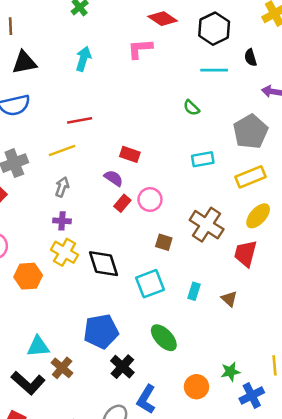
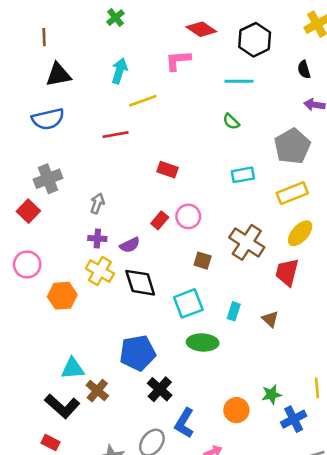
black semicircle: (251, 58) -> (304, 70), moved
cyan line: (214, 70) -> (239, 81), moved
yellow line: (62, 150) -> (143, 101), moved
purple semicircle: (114, 178) -> (130, 245), moved, turned 120
green ellipse: (164, 338) -> (203, 342), moved, turned -44

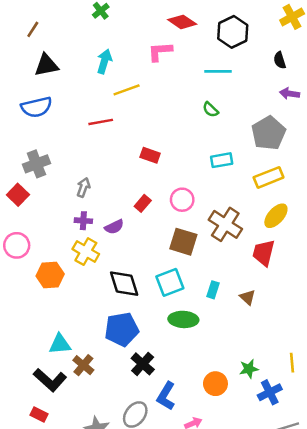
brown line: (44, 37) -> (33, 29), turned 35
pink circle: (188, 216) -> (182, 200), moved
brown square: (203, 261) -> (183, 242), size x1.6
black diamond: (140, 283) -> (124, 284), moved

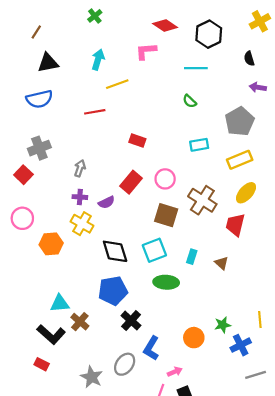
red rectangle: (143, 203) -> (131, 182), size x1.5

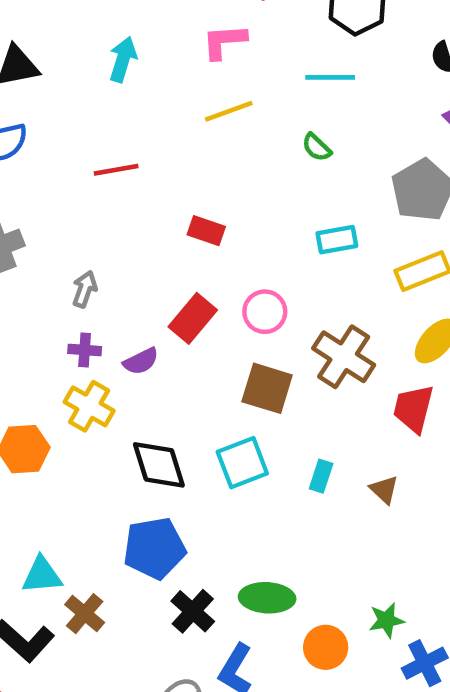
yellow line: (117, 84) -> (229, 111), moved
green ellipse: (166, 282) -> (267, 598), moved

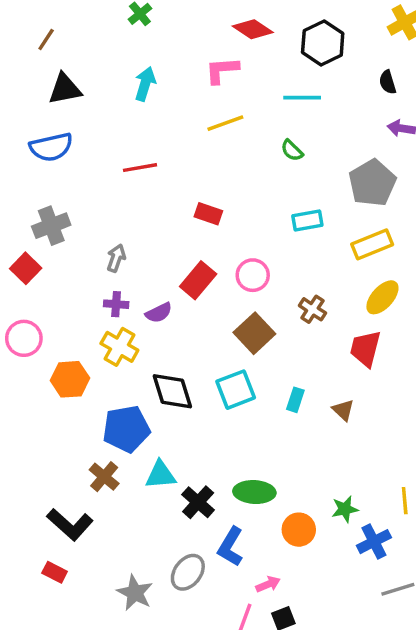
brown cross: (344, 357) -> (312, 309), size x0.6
brown square: (267, 388) -> (254, 333), turned 30
blue pentagon: (154, 548) -> (126, 429), moved
cyan triangle: (42, 575) -> (160, 475), moved
brown cross: (85, 614) -> (104, 477), moved

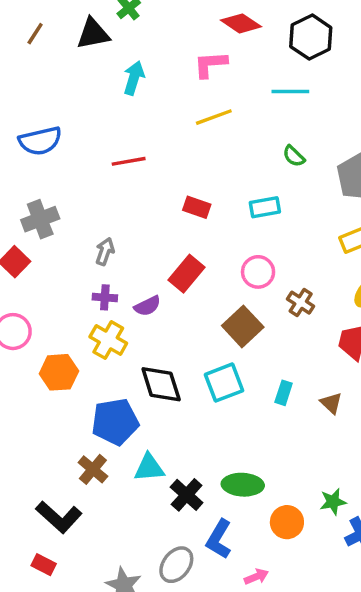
black triangle: (65, 89) -> (93, 34), moved
green semicircle: (292, 150) -> (294, 156), moved
cyan rectangle: (307, 221) -> (265, 207), moved
pink circle: (253, 275) -> (258, 272), moved

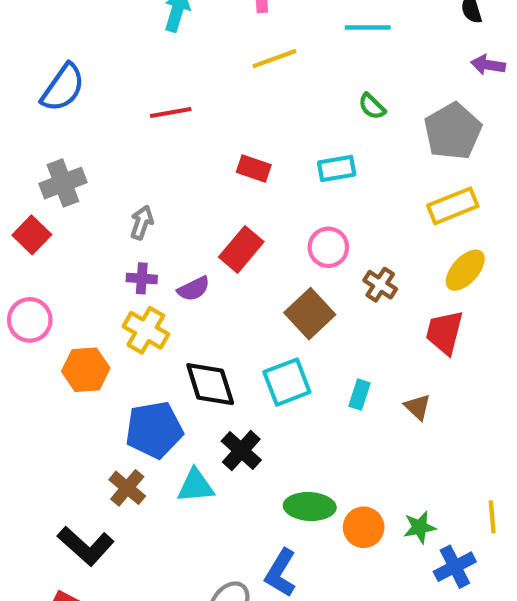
blue semicircle: (40, 141) -> (63, 88), turned -42
black cross: (187, 495) -> (241, 451), moved
orange circle: (287, 522) -> (364, 527), moved

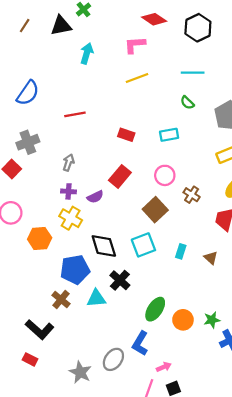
cyan line: (368, 28) -> (193, 73), moved
red line: (171, 113) -> (75, 114), moved
green ellipse: (310, 507) -> (155, 309), turned -60

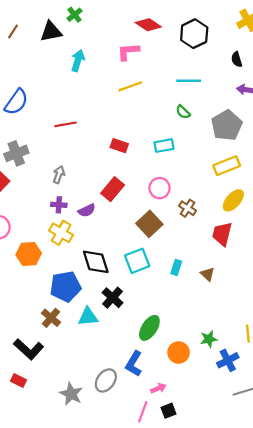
orange circle: (183, 320) -> (179, 352), moved

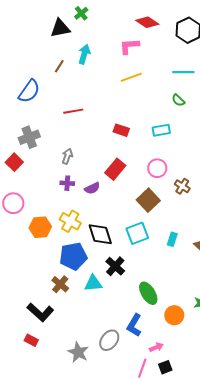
brown line: (13, 31) -> (59, 66), moved
yellow cross: (61, 233) -> (70, 221), moved
green ellipse: (149, 328) -> (148, 293), turned -65

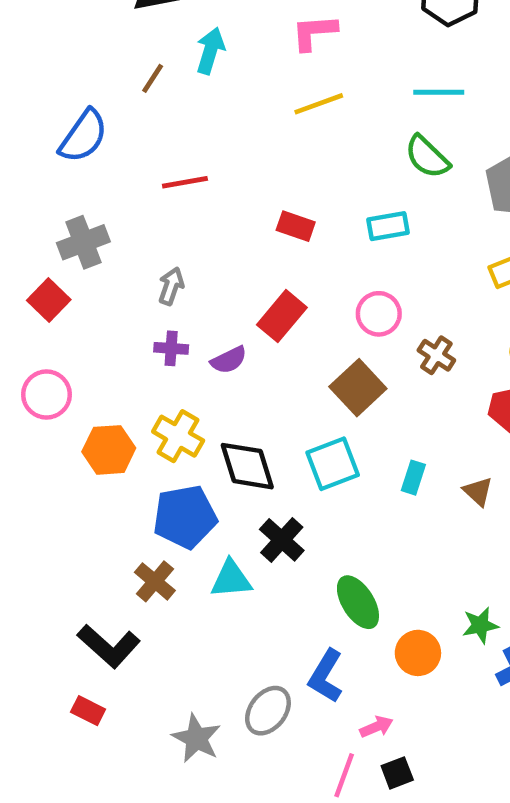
green semicircle: (178, 100) -> (427, 157), size x1.5

